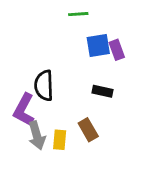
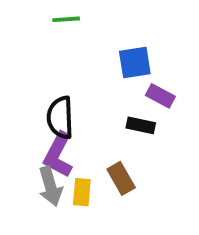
green line: (78, 14) -> (66, 19), moved
purple rectangle: (117, 50) -> (160, 96), moved, turned -42
purple L-shape: (24, 110) -> (58, 155), moved

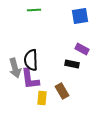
blue square: (135, 63) -> (80, 16), moved
purple L-shape: (58, 155) -> (30, 79), turned -35
gray arrow: (50, 186) -> (15, 68), moved

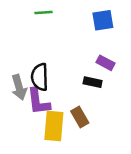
yellow rectangle: (42, 98) -> (54, 126), size x1.6

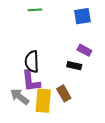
gray arrow: (19, 87) -> (19, 97), moved, turned 144

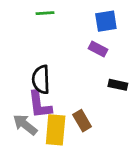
purple rectangle: (84, 50) -> (98, 49), moved
black rectangle: (74, 66) -> (118, 85), moved

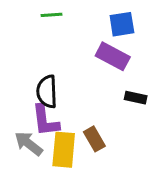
purple rectangle: (98, 49) -> (113, 56), size x1.5

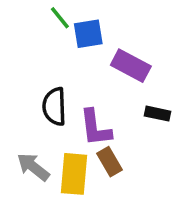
green line: (51, 15) -> (60, 18), turned 55
blue square: (122, 24) -> (88, 34), moved
purple L-shape: (45, 121) -> (95, 128), moved

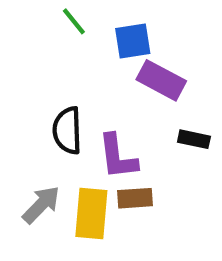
blue square: (88, 34) -> (133, 41), moved
brown rectangle: (110, 162) -> (135, 198), turned -64
gray arrow: (33, 167) -> (41, 205), turned 96

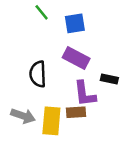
purple rectangle: (161, 80) -> (76, 58), moved
purple L-shape: (118, 157) -> (85, 94), moved
gray arrow: (41, 205) -> (23, 116), turned 65

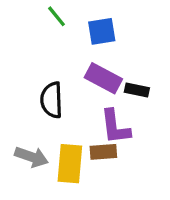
black rectangle: (109, 79) -> (137, 90), moved

